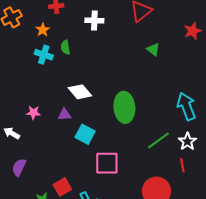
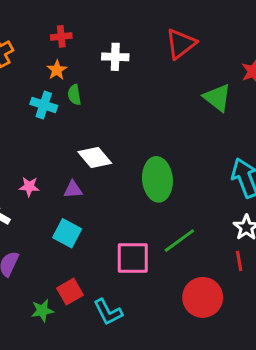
orange star: (43, 30) -> (57, 70), moved
green triangle: (153, 49) -> (217, 98), moved, size x1.5
cyan square: (85, 134) -> (67, 233), moved
green line: (158, 140) -> (179, 241), moved

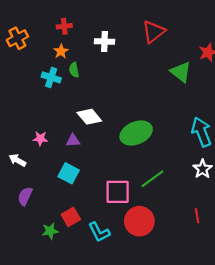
green ellipse: (157, 179) -> (136, 133), turned 72
red line: (239, 261) -> (197, 216), moved
red circle: (203, 297) -> (139, 221), moved

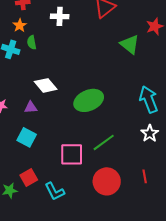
red circle: (139, 221) -> (107, 181), moved

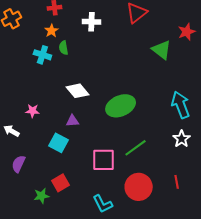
purple triangle: (31, 107) -> (73, 121), moved
cyan L-shape: (55, 191) -> (103, 204), moved

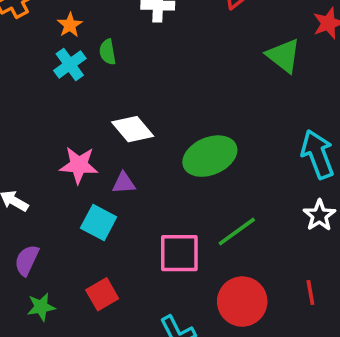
orange star: (51, 31) -> (70, 25), moved
cyan cross: (42, 55) -> (70, 65), turned 36
pink star: (32, 111) -> (79, 165), moved, size x1.5
green star: (41, 196) -> (41, 307), moved

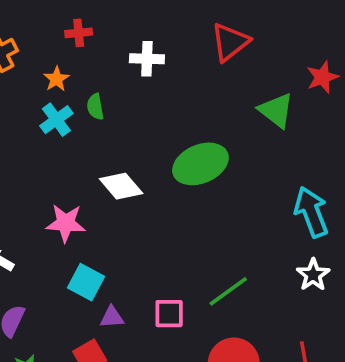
green ellipse: (210, 156) -> (200, 164), moved
purple triangle: (124, 183) -> (112, 317), moved
pink square: (179, 253) -> (169, 314), size x0.7

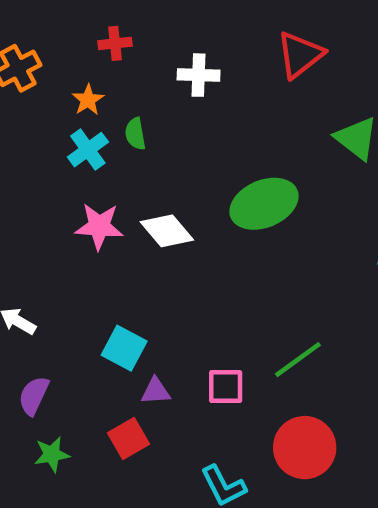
pink star: (66, 223) -> (99, 226), moved

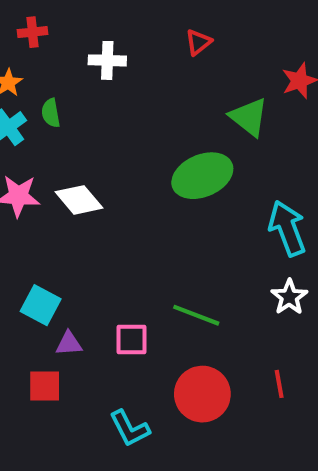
red triangle: (300, 55) -> (198, 42), size x0.6
green ellipse: (264, 204) -> (202, 176), moved
green line: (298, 360) -> (196, 315), turned 57
red square: (129, 439) -> (45, 386), turned 30

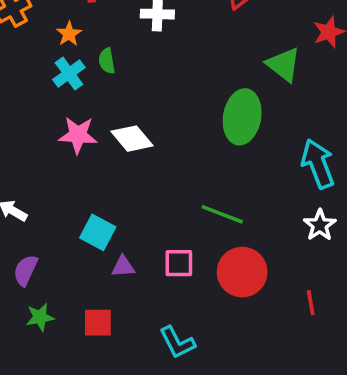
green ellipse: (202, 176) -> (242, 117), turned -57
green line: (196, 315) -> (222, 214), moved
red square: (45, 386) -> (98, 323), moved
red circle: (202, 394) -> (242, 272), moved

